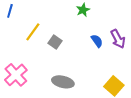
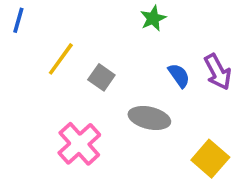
pink cross: (16, 75) -> (79, 144), moved
gray ellipse: (63, 82) -> (149, 118), moved

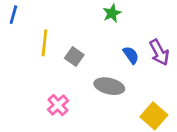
yellow line: (61, 59) -> (44, 43), turned -30
pink cross: (79, 144) -> (58, 105), size x0.7

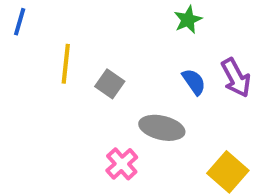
green star: (112, 13) -> (188, 20), moved
pink cross: (58, 105) -> (122, 164), moved

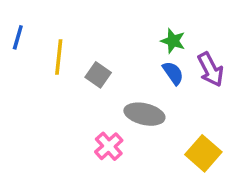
green star: (188, 20) -> (173, 41), moved, turned -30
blue line: (20, 22) -> (18, 37), moved

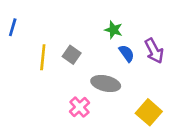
green star: (173, 41) -> (114, 30), moved
yellow line: (59, 57) -> (43, 57), moved

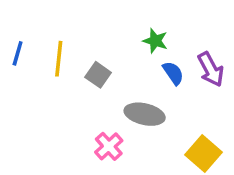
blue line: (13, 27) -> (18, 53), moved
yellow line: (43, 57) -> (59, 59), moved

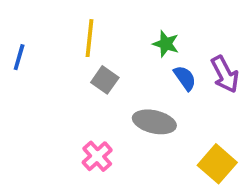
yellow line: (59, 59) -> (90, 38), moved
pink cross: (109, 146) -> (97, 156), moved

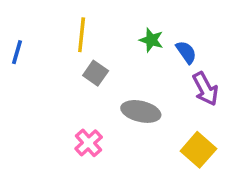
purple arrow: (225, 74) -> (205, 89), moved
blue semicircle: (185, 78) -> (186, 52), moved

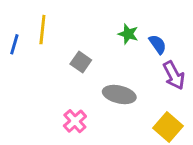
yellow line: (82, 35) -> (42, 30), moved

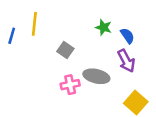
purple arrow: (174, 75) -> (126, 61), moved
pink cross: (75, 121) -> (70, 85), moved, turned 30

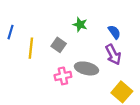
yellow line: (34, 24) -> (31, 48), moved
green star: (104, 27) -> (80, 25), moved

